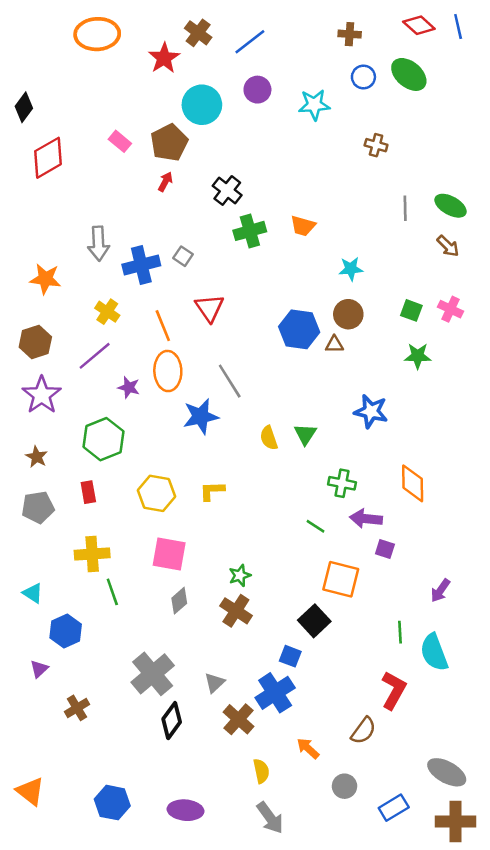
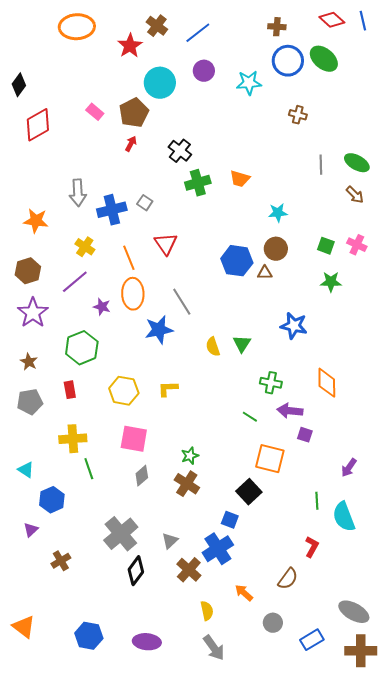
blue circle: (363, 77) -> (288, 61), size x1.6
red L-shape: (394, 690) -> (312, 547), size x0.7

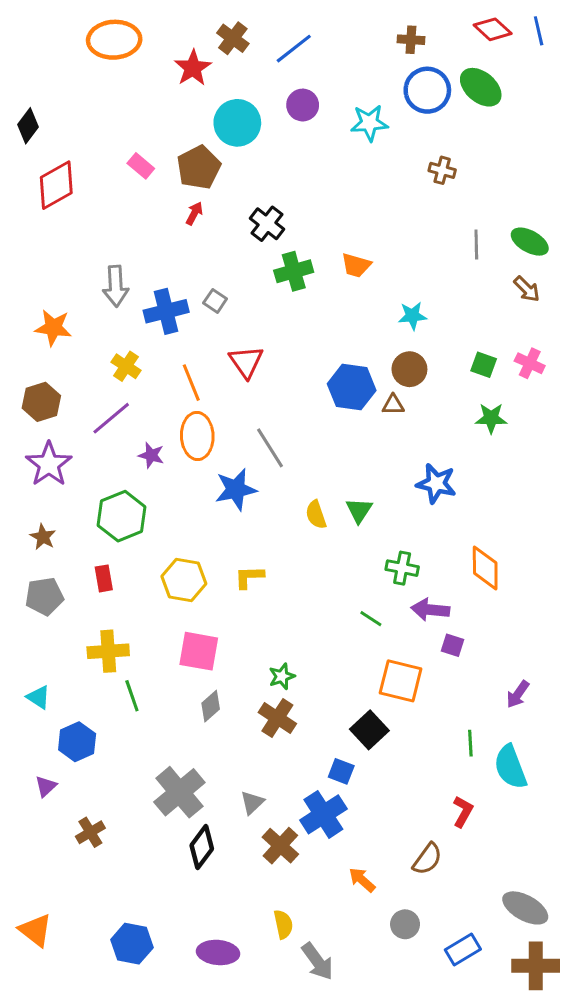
yellow semicircle: (207, 611) -> (283, 924), moved

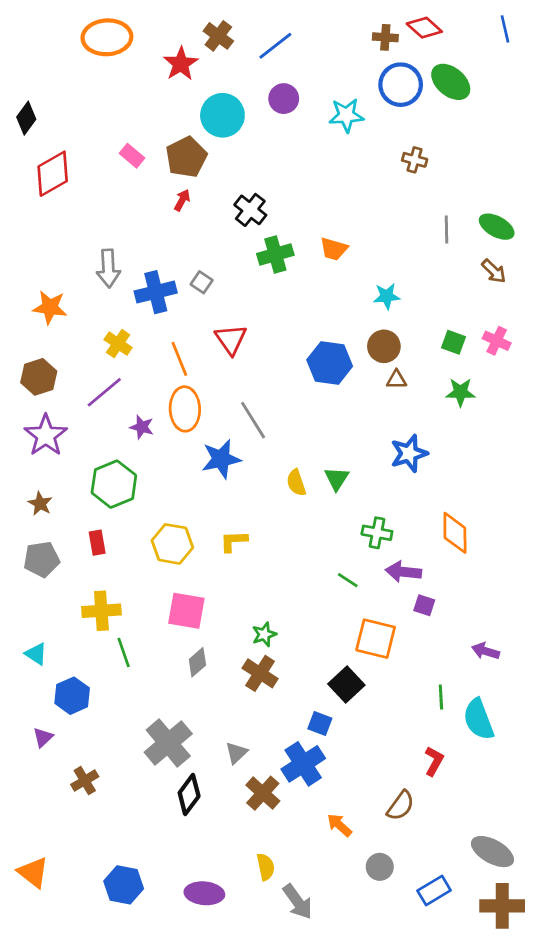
red diamond: (493, 29) -> (424, 28), moved
brown triangle: (393, 405) -> (396, 380), moved
blue star: (436, 483) -> (409, 453), turned -30
purple arrow: (518, 694) -> (486, 651), turned 72

